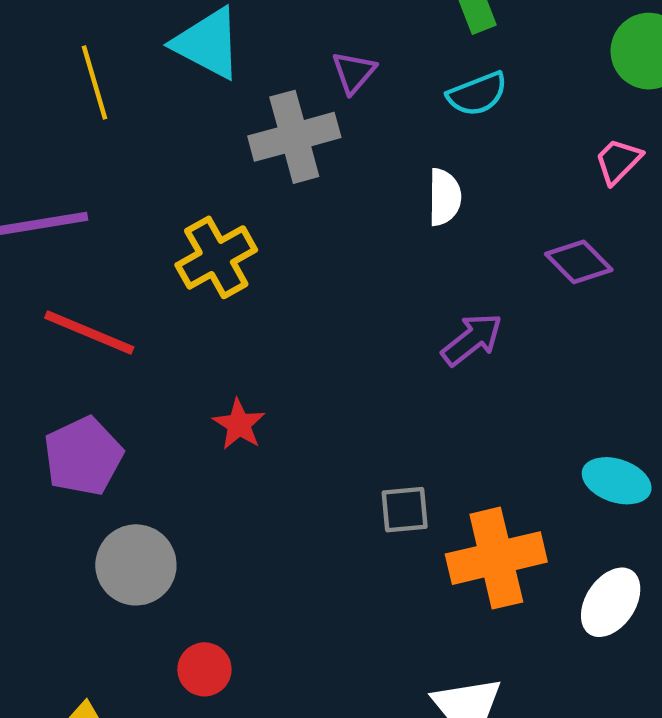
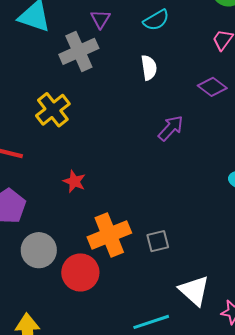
gray square: (405, 510) -> (158, 241), moved
orange cross: (496, 558) -> (109, 235), moved
red circle: (204, 669) -> (80, 272), moved, size x1.6

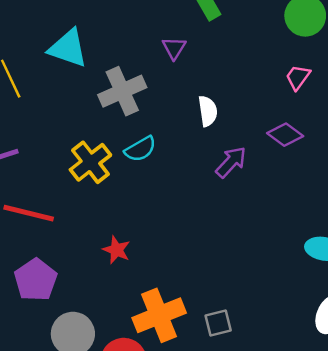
purple triangle: (100, 19) -> (174, 48), moved
cyan semicircle: (156, 20) -> (140, 149), moved
purple arrow: (171, 128) -> (231, 162), moved

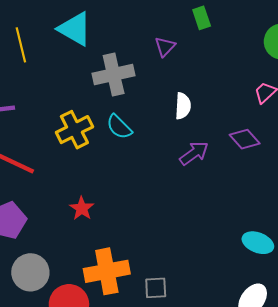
cyan semicircle: (140, 149) -> (119, 127), turned 64

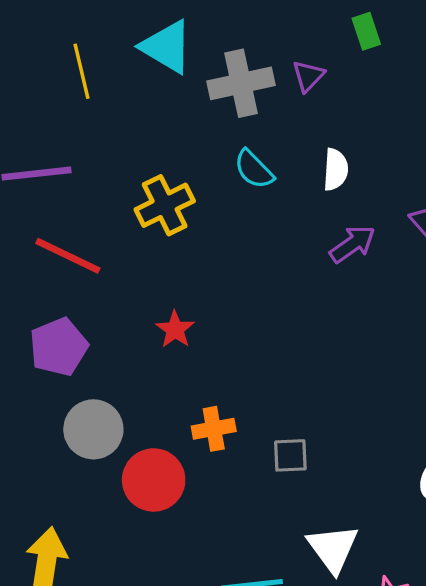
gray cross: (114, 75) -> (241, 83), moved
cyan semicircle: (119, 127) -> (254, 169), moved
orange cross: (107, 271) -> (214, 429), size x0.6

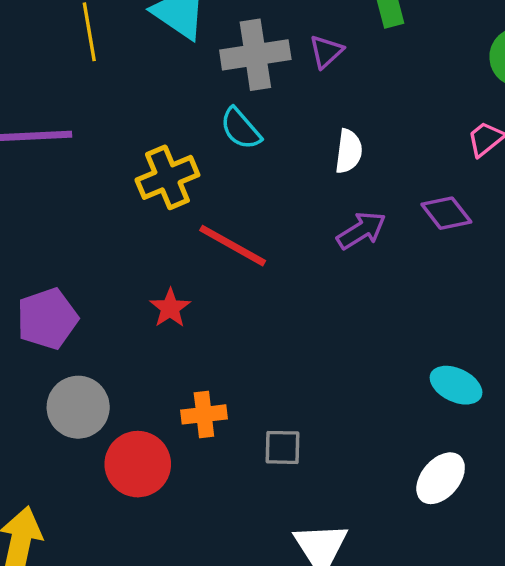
cyan semicircle: (254, 169) -> (241, 129), moved
red line: (68, 256) -> (233, 246), moved

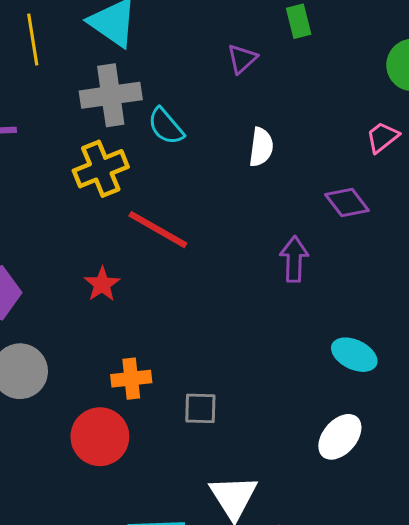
gray cross: (255, 55) -> (111, 95), moved
purple arrow: (361, 230) -> (294, 259), moved, turned -57
red circle: (138, 464) -> (100, 437), moved

